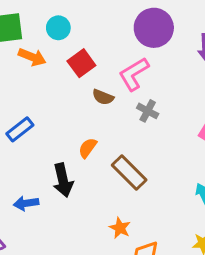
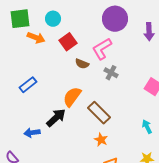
orange semicircle: (88, 148) -> (72, 97), size x1.5
black arrow: (63, 180) -> (56, 118), turned -120
orange star: (120, 228) -> (101, 140), moved

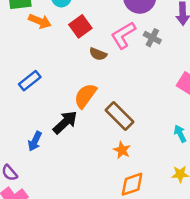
gray cross: (111, 73) -> (152, 38), moved
blue arrow: (32, 133) -> (35, 141), turned -56

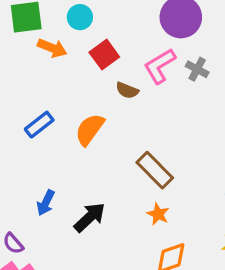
orange semicircle: (85, 96) -> (90, 129), moved
black arrow: (65, 122) -> (90, 217), moved

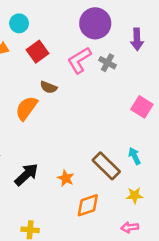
brown semicircle: (127, 90) -> (49, 87), moved
brown rectangle: (155, 170) -> (106, 166), moved
orange star: (158, 214) -> (66, 178), moved

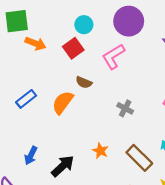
cyan circle: (19, 23) -> (84, 25), moved
gray cross: (108, 63) -> (125, 108), moved
orange star: (66, 178) -> (100, 151), moved

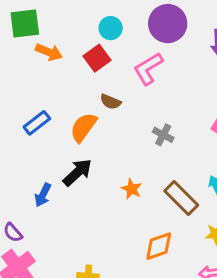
black arrow: (63, 166) -> (77, 172), moved

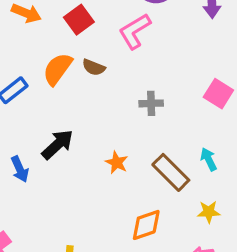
orange semicircle: (83, 127) -> (58, 69), moved
gray cross: (163, 135) -> (151, 103), turned -30
blue arrow: (43, 195) -> (20, 169), turned -50

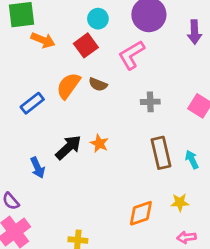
gray cross: (151, 103) -> (150, 102), moved
orange star: (117, 163) -> (99, 143), moved
brown rectangle: (171, 172) -> (161, 153), moved, turned 32
yellow star: (209, 212) -> (180, 202), moved

